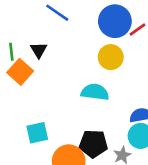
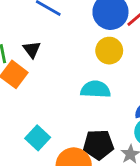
cyan square: (37, 133) -> (38, 138), turned -30

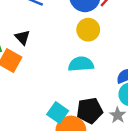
cyan square: (38, 138) -> (58, 113), moved

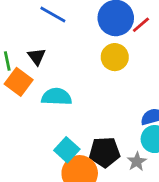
cyan semicircle: (81, 64) -> (57, 97), moved

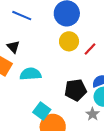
red line: (141, 25) -> (90, 49), moved
black pentagon: (105, 152) -> (76, 90), moved

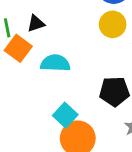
black triangle: (13, 47) -> (36, 24), turned 48

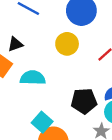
yellow circle: (113, 24) -> (67, 44), moved

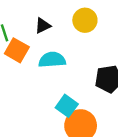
black triangle: (15, 44) -> (43, 26), moved

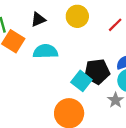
cyan square: (67, 106) -> (81, 81), moved

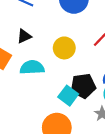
yellow circle: (77, 16) -> (64, 48), moved

